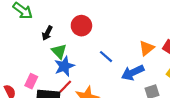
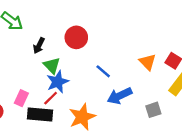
orange triangle: (147, 48) -> (148, 62), turned -35
blue arrow: (133, 73) -> (120, 96), moved
red line: (65, 86) -> (51, 98), moved

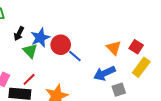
red circle: (76, 37) -> (61, 45), moved
blue star: (58, 82) -> (40, 38), moved
blue arrow: (120, 96) -> (104, 73), moved

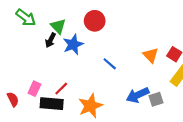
red circle: (61, 45) -> (95, 21), moved
green triangle: (30, 51) -> (58, 26), moved
blue arrow: (104, 73) -> (138, 95), moved

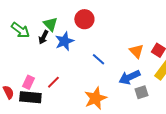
green arrow: (26, 18) -> (20, 30), moved
blue arrow: (138, 95) -> (129, 77), moved
black rectangle: (52, 104) -> (30, 97), moved
orange star: (90, 106) -> (95, 98), moved

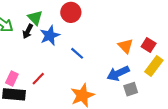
blue line: (98, 59) -> (77, 53), moved

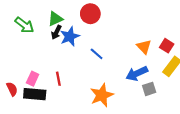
green triangle: (35, 18) -> (55, 19), turned 49
black arrow: (28, 31) -> (56, 32), moved
red line: (38, 79) -> (58, 79), turned -56

